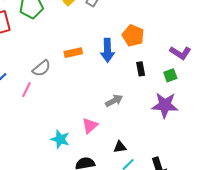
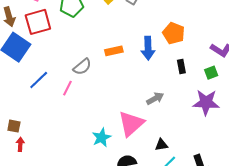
pink triangle: (90, 126) -> (131, 124), size x1.6
cyan star: (60, 139) -> (102, 137), turned 30

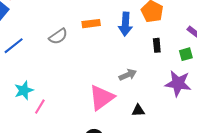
pink line: (67, 88) -> (40, 107), moved
cyan star: (102, 137) -> (24, 90), moved
black triangle: (161, 145) -> (138, 110), moved

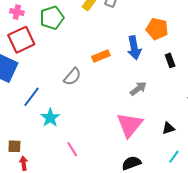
gray arrow: (128, 75) -> (138, 89), moved
cyan star: (24, 90) -> (50, 118), moved
pink line: (40, 107) -> (72, 149), turned -49

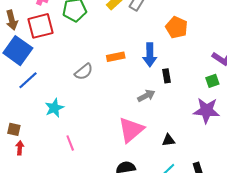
orange pentagon: (157, 29) -> (177, 27), moved
black rectangle: (170, 60) -> (167, 76), moved
blue line: (31, 97) -> (28, 80), moved

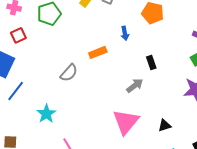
red square: (40, 26) -> (18, 35), size x0.6
blue arrow: (150, 55) -> (125, 33), moved, size x0.6

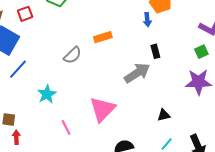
blue arrow: (125, 33) -> (147, 20), moved
gray arrow: (135, 86) -> (137, 73), size x1.5
pink triangle: (126, 122) -> (102, 109), moved

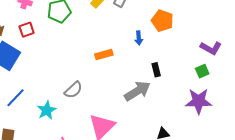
blue arrow: (147, 20) -> (139, 38), moved
gray semicircle: (72, 55) -> (73, 90), moved
blue line: (18, 69) -> (15, 98), moved

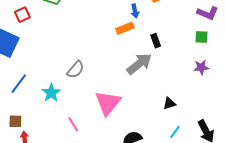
orange rectangle: (104, 54) -> (125, 28), moved
green square: (202, 71) -> (202, 37), turned 32
purple star: (199, 101) -> (201, 67), size x0.6

